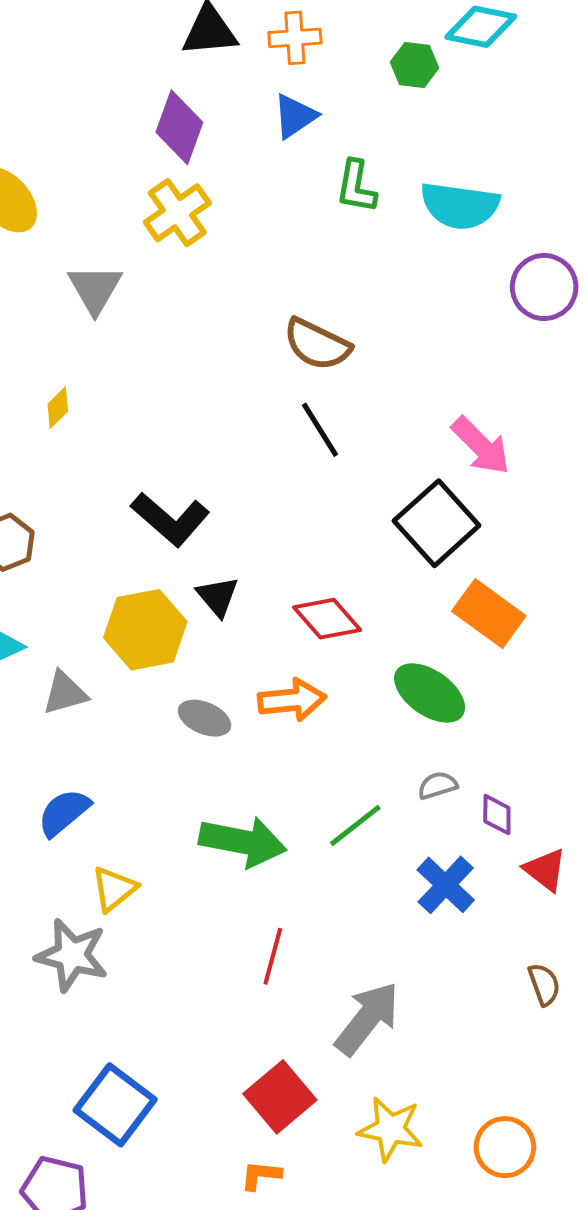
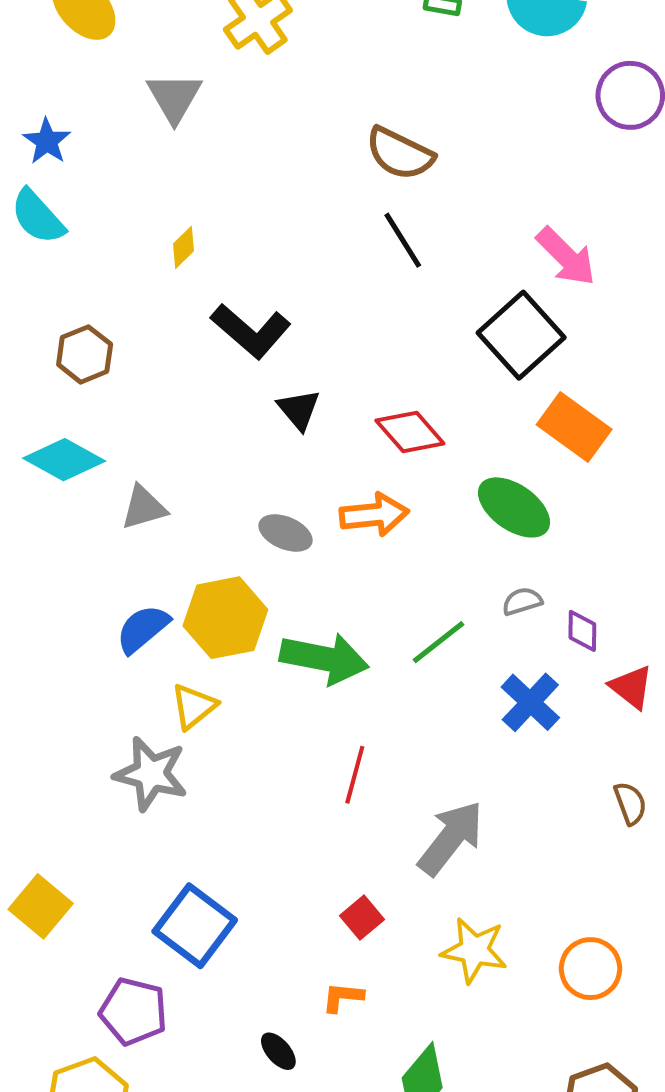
yellow diamond: (58, 408) -> (183, 247), moved
yellow hexagon: (145, 630) -> (225, 618), moved
red square: (280, 1097) -> (362, 918), size x0.6

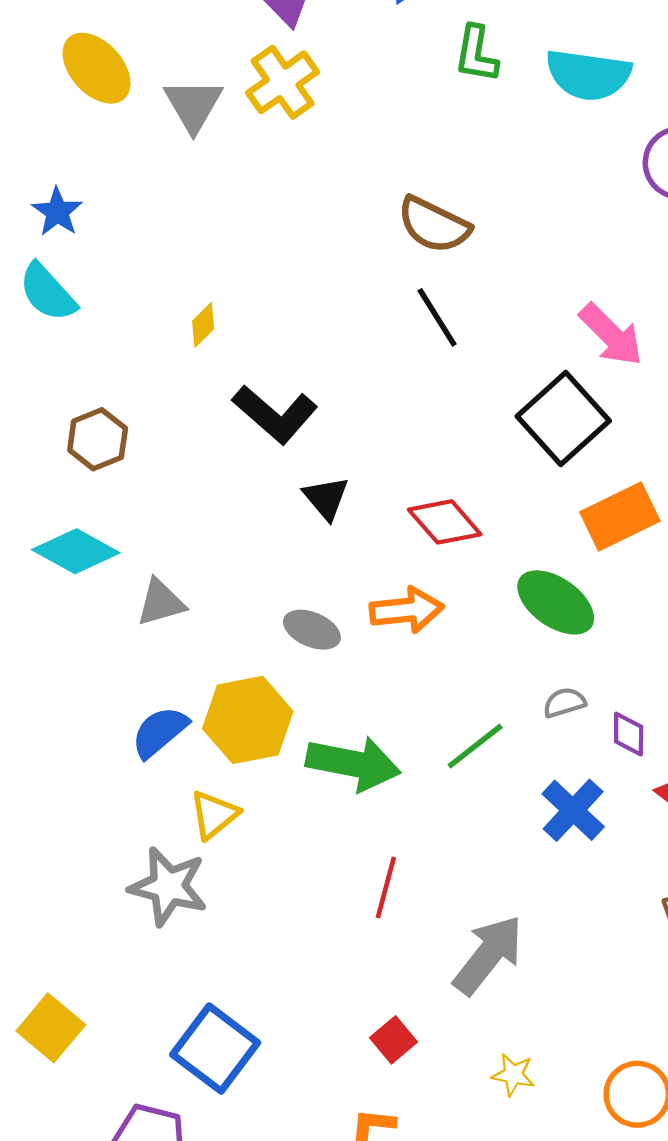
gray triangle: (174, 97) -> (193, 105), moved
orange rectangle: (574, 427) -> (620, 516), turned -62
yellow star: (474, 950) -> (513, 1075), size x0.6

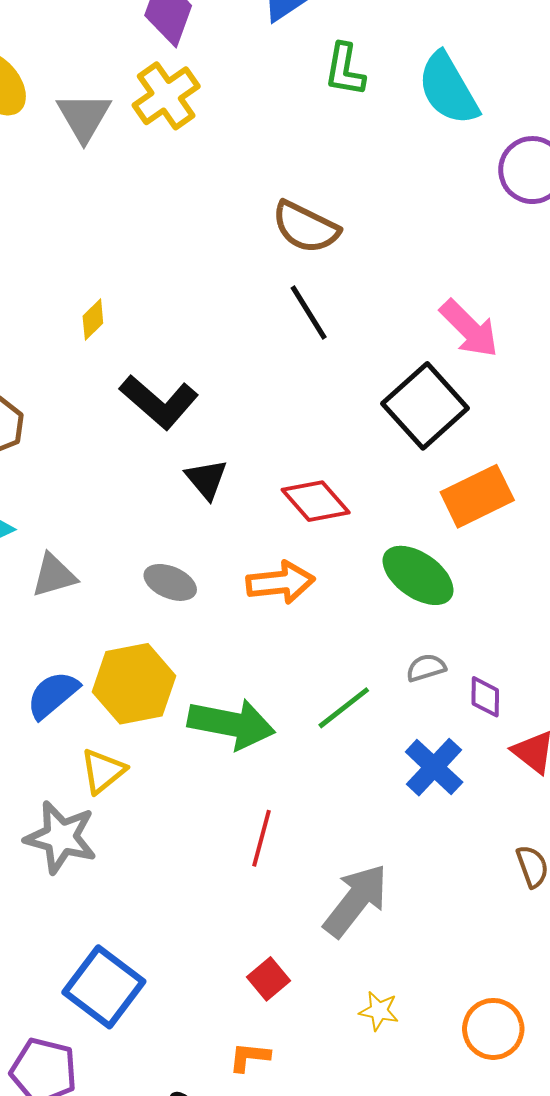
cyan semicircle: (588, 75) -> (448, 89), turned 52
gray ellipse: (312, 630) -> (170, 582), moved

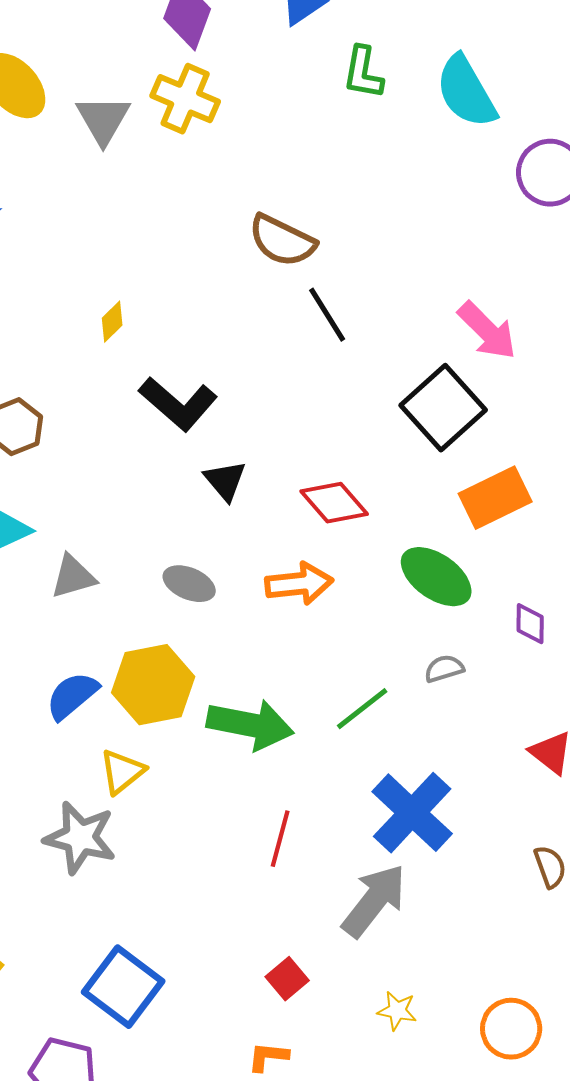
yellow cross: (166, 96) -> (185, 99), turned -32
brown semicircle: (306, 227) -> (282, 241), moved
purple diamond: (485, 697) -> (530, 624), moved
blue cross: (434, 767) -> (412, 813), moved, size x1.4

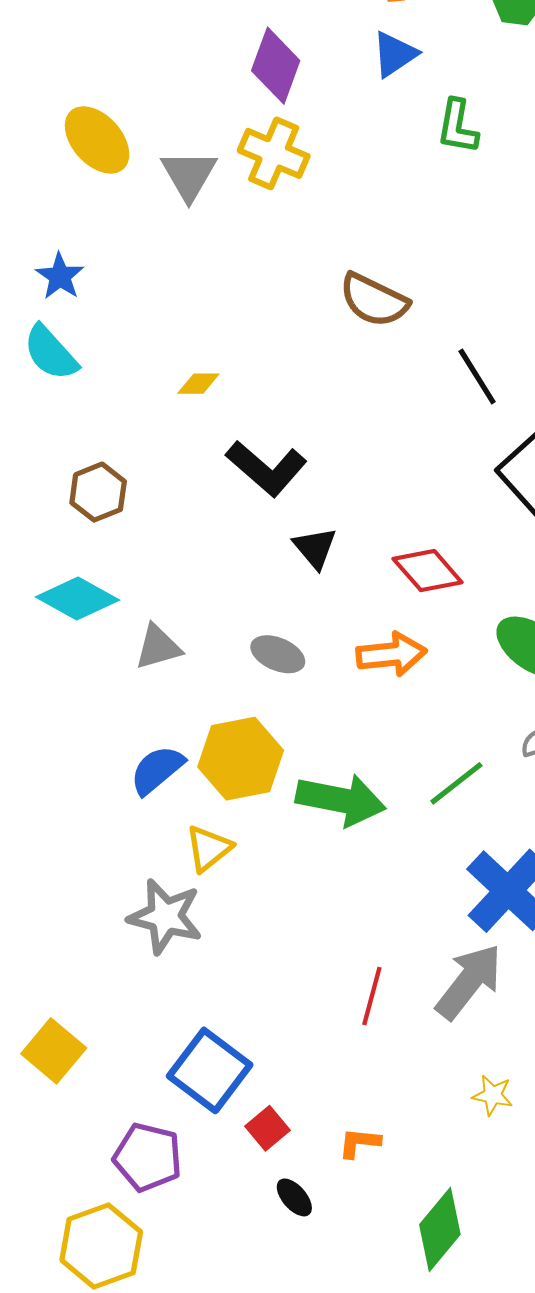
black line: (327, 315) -> (477, 376), moved
yellow diamond: (112, 322) -> (198, 384), turned 45
red line: (280, 839) -> (372, 996), moved
red square: (287, 979) -> (267, 1128), moved

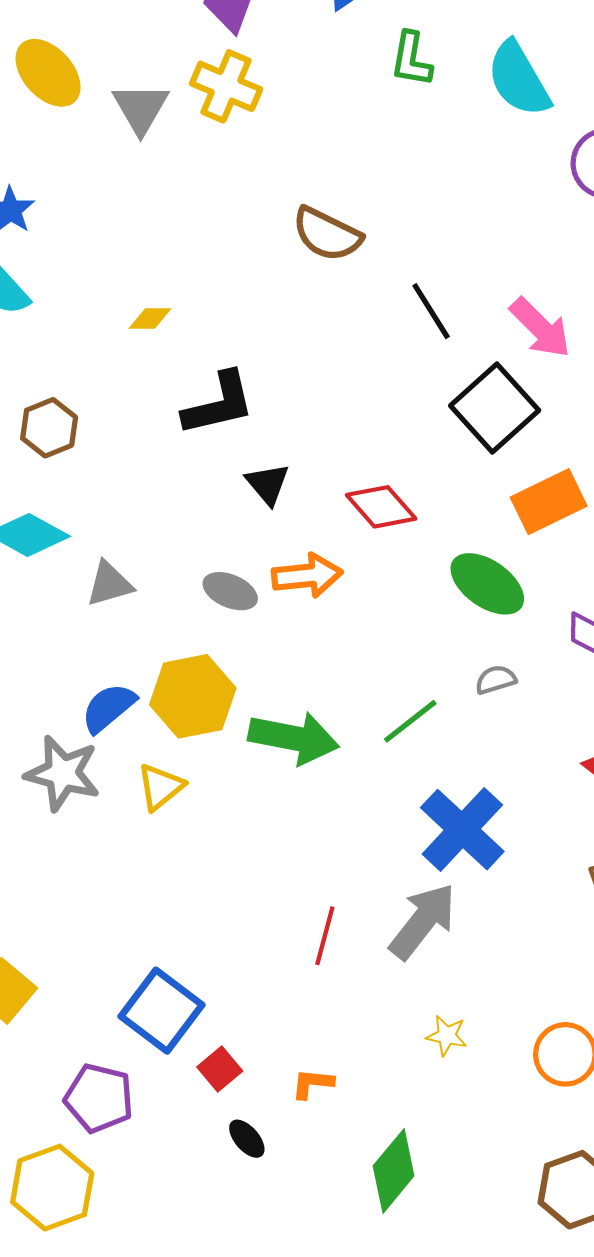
black L-shape: (266, 468) -> (219, 404), turned -54
orange arrow: (391, 654) -> (307, 576), moved
gray star: (165, 917) -> (63, 773), moved

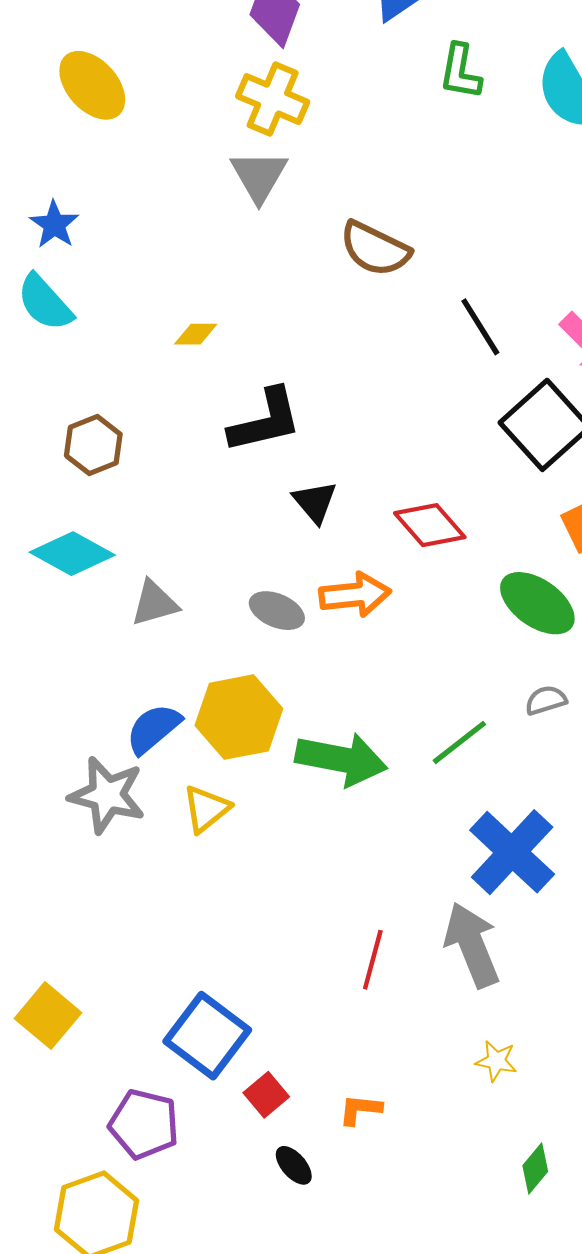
gray triangle: (141, 108) -> (259, 176), moved
gray arrow: (423, 921) -> (472, 945), turned -60
green diamond: (394, 1171) -> (535, 1169), moved, size x0.6

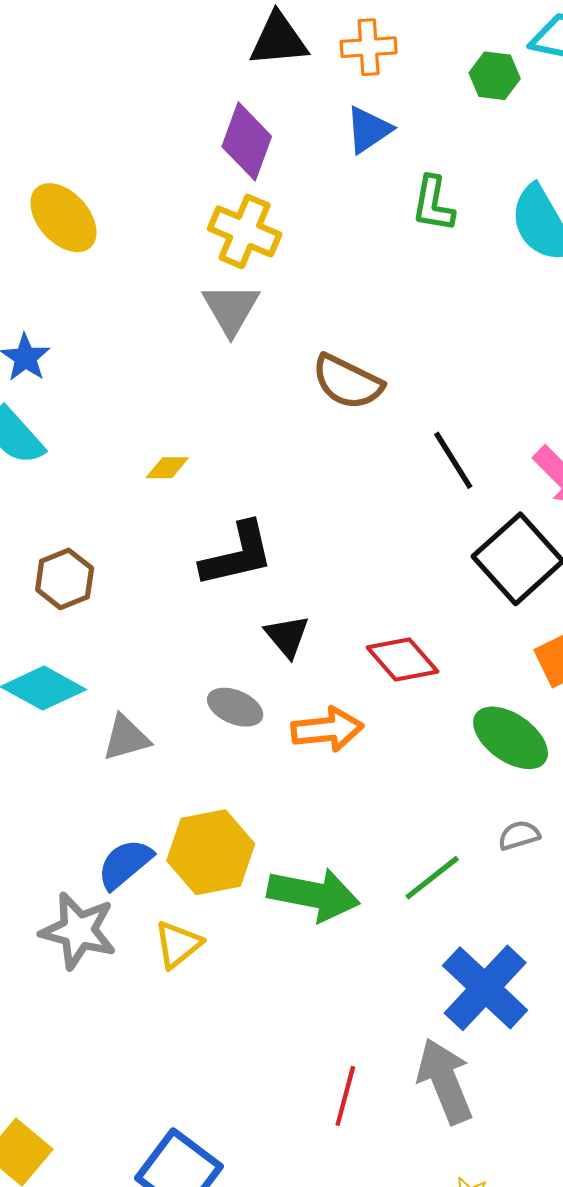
gray ellipse: (277, 611) -> (235, 707), moved

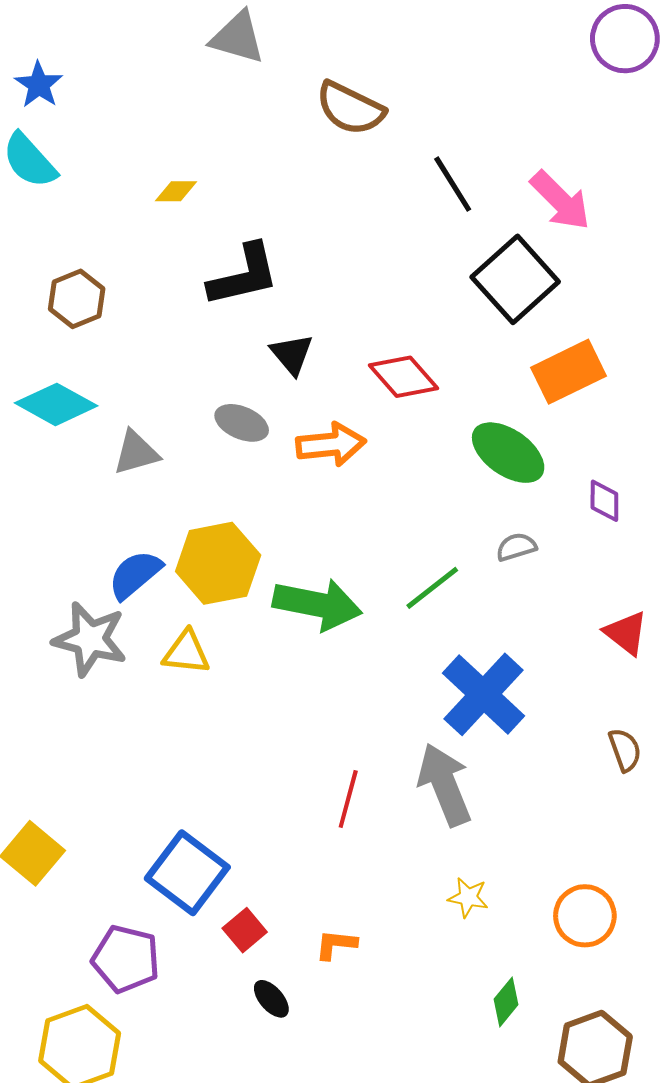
gray triangle: (231, 309) -> (238, 38), turned -44
yellow triangle: (178, 944) -> (186, 652), turned 45

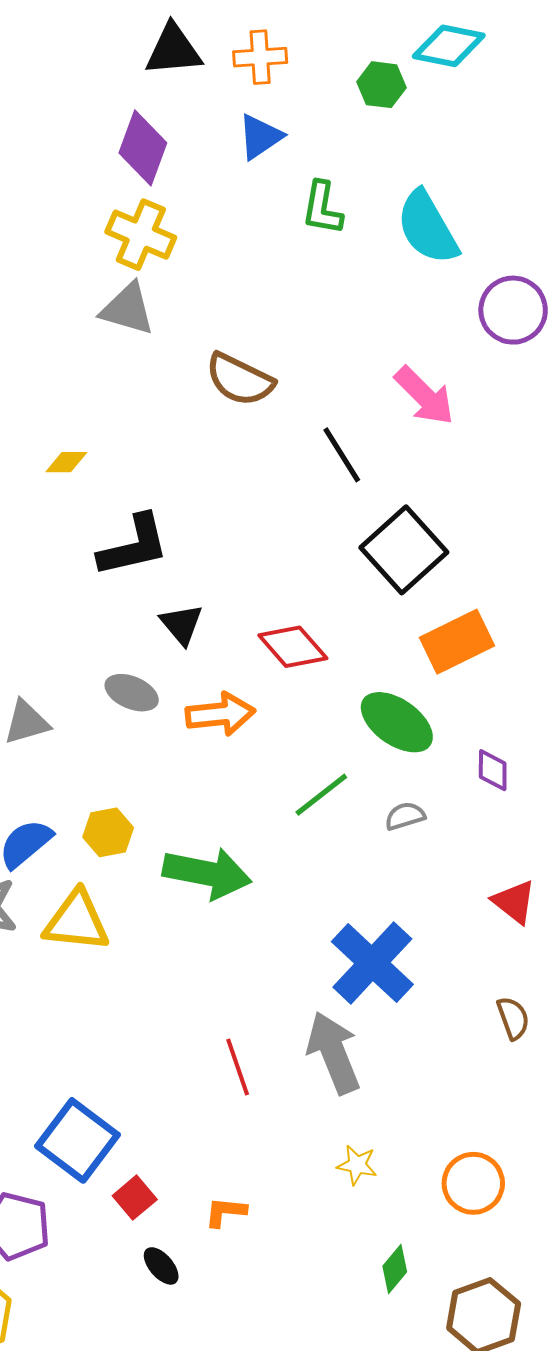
pink arrow: (560, 201) -> (424, 396), moved
yellow hexagon: (218, 563) -> (108, 832), size x0.6
green line: (432, 588) -> (321, 795), moved
yellow triangle: (186, 652) -> (76, 921), size x1.4
red line: (348, 799) -> (238, 1067), turned -34

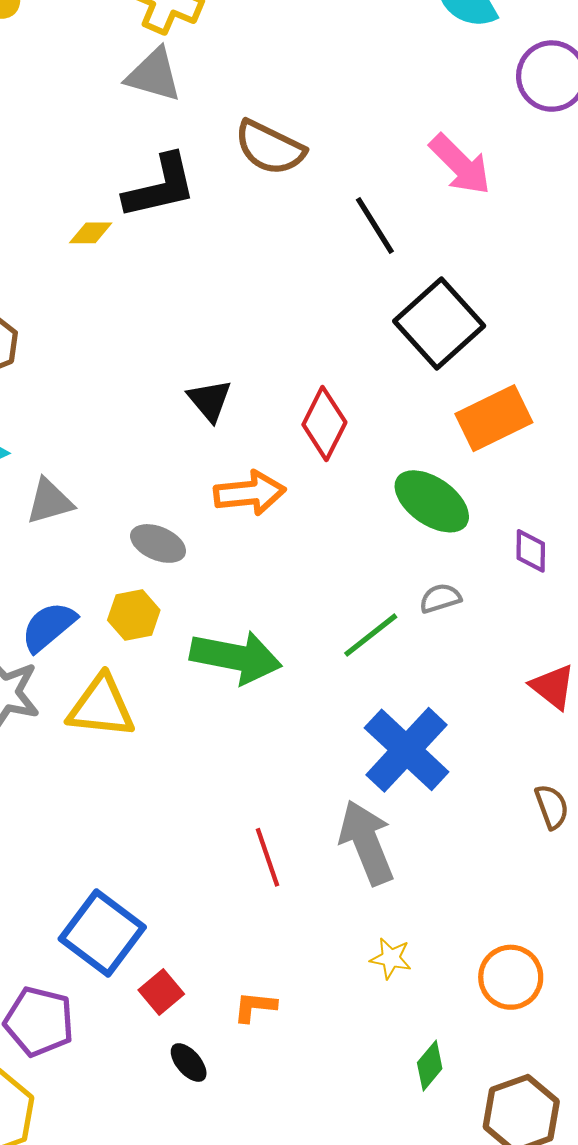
black L-shape: (134, 546) -> (160, 187), moved
red diamond: (293, 647) -> (324, 423), turned 68
gray ellipse: (132, 693) -> (158, 543), moved
green line: (321, 795) -> (371, 635), moved

